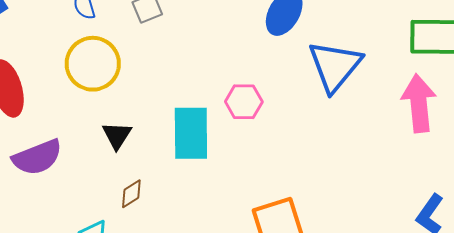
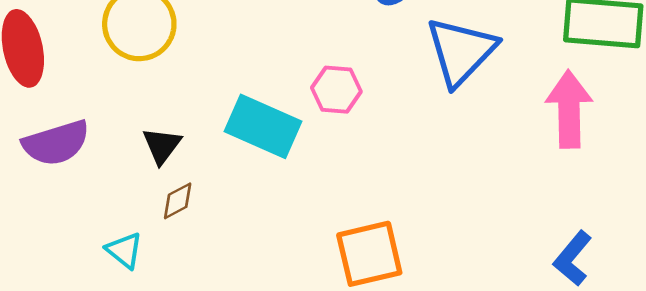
cyan rectangle: (191, 133) -> (263, 126), turned -70
black triangle: (117, 135) -> (162, 146), moved

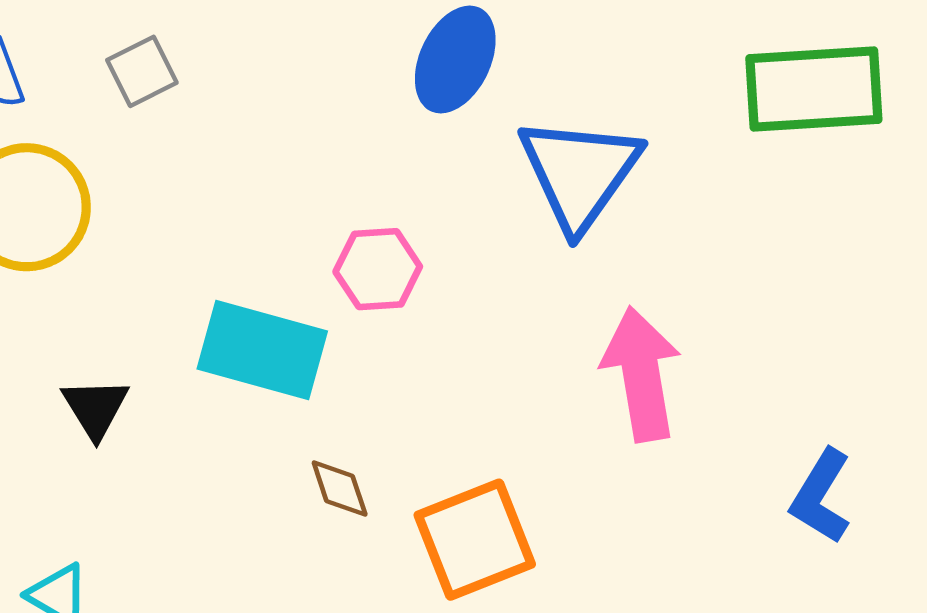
pink arrow: (569, 109) -> (641, 374), moved
brown diamond: (178, 201) -> (340, 488), moved, turned -72

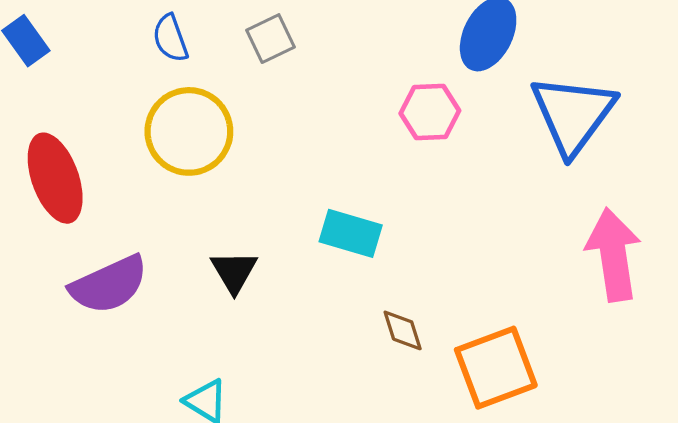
pink hexagon: (378, 269) -> (430, 112), moved
cyan rectangle: (262, 350) -> (351, 233), size x0.7

